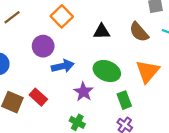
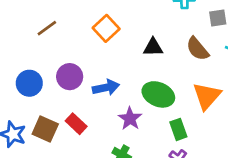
purple circle: (43, 46) -> (70, 77), moved

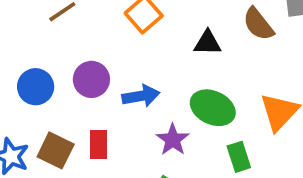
brown semicircle: (198, 49) -> (258, 24), moved
red rectangle: (76, 124) -> (98, 144), turned 45

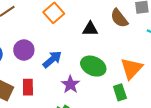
blue arrow: (141, 96) -> (52, 59), turned -30
green rectangle: (239, 157) -> (120, 92), moved

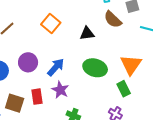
purple star: (70, 84) -> (60, 90), moved

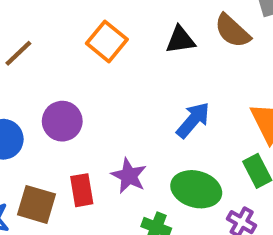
black triangle: (87, 33) -> (180, 40), moved
blue arrow: (56, 67) -> (193, 120), moved
green ellipse: (95, 68) -> (196, 189), moved

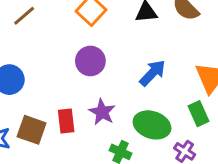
purple circle: (62, 121) -> (90, 61), moved

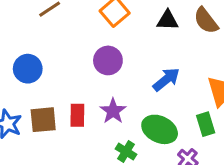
brown square: (32, 130) -> (43, 120), turned -32

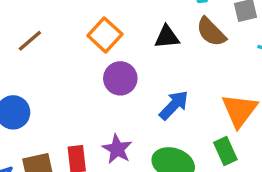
purple circle: (108, 60) -> (120, 78), moved

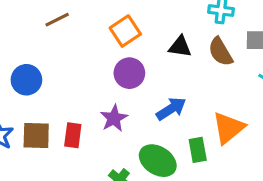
purple star: (117, 149) -> (114, 118), moved
green rectangle: (225, 151) -> (198, 150), moved

